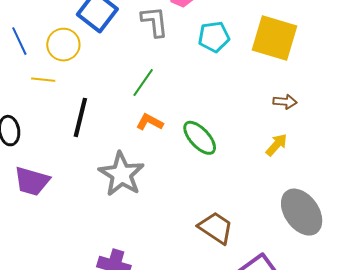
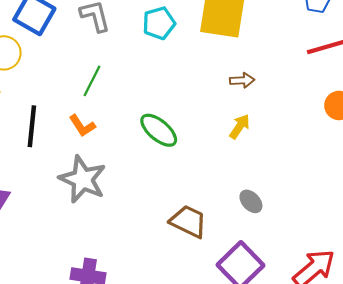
orange L-shape: (150, 122) -> (82, 126), moved, turned -144
gray ellipse: (302, 212) -> (251, 201), moved, size x0.5

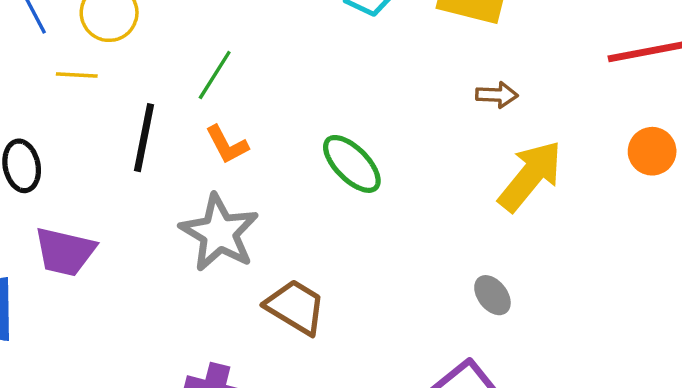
green line: (92, 81) -> (215, 75), moved
yellow arrow: (240, 126) -> (530, 176), moved, size x1.8
brown trapezoid: (188, 221) -> (295, 307), moved

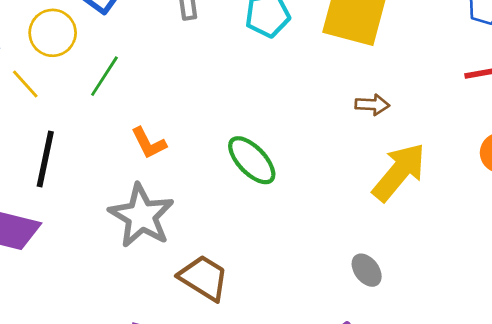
yellow line: (77, 75) -> (25, 84), turned 44
green line: (215, 75) -> (104, 76), moved
black line: (144, 138) -> (45, 159), moved

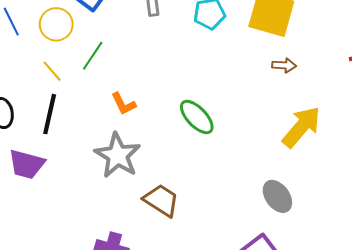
yellow line: (25, 84) -> (52, 71), moved
brown arrow: (372, 105) -> (284, 65), moved
gray ellipse: (367, 270) -> (277, 196), size x1.4

